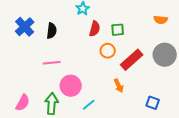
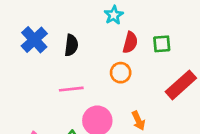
orange circle: (108, 51) -> (121, 73), moved
orange arrow: (119, 86) -> (138, 121), moved

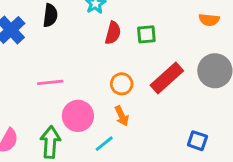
black semicircle: (71, 45) -> (50, 15), moved
orange circle: (121, 73) -> (122, 84), moved

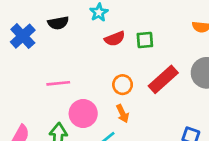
black semicircle: (50, 15) -> (58, 23), turned 72
red semicircle: (113, 33) -> (115, 39), turned 54

